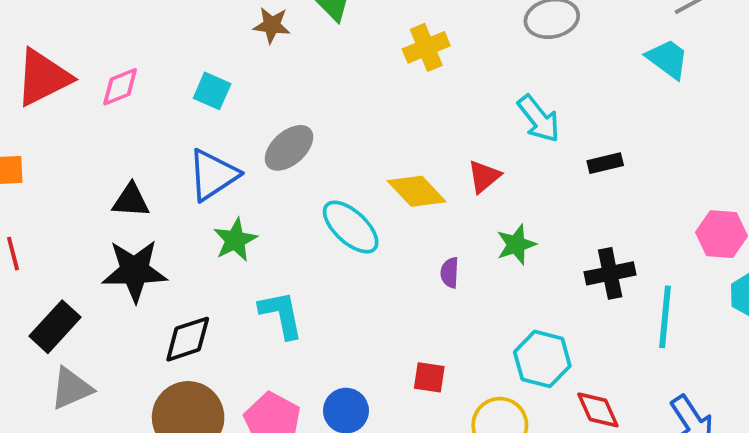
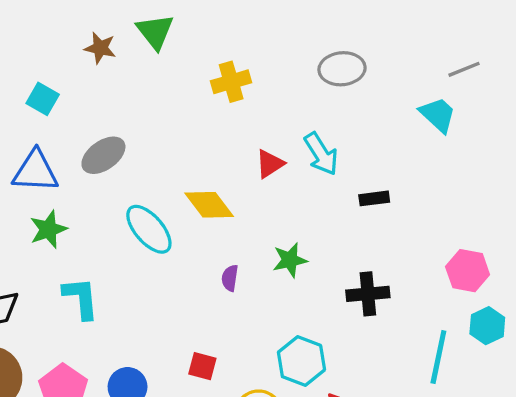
blue triangle: (213, 175) -> (35, 171), turned 30
red triangle: (484, 176) -> (270, 164), moved
cyan line: (665, 317) -> (438, 357), moved

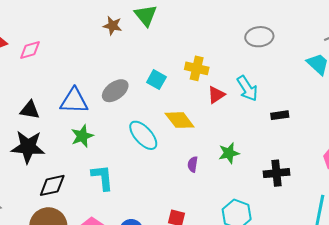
yellow cross: (231, 82) -> (197, 68), moved, turned 30
cyan square: (43, 99) -> (156, 80), moved

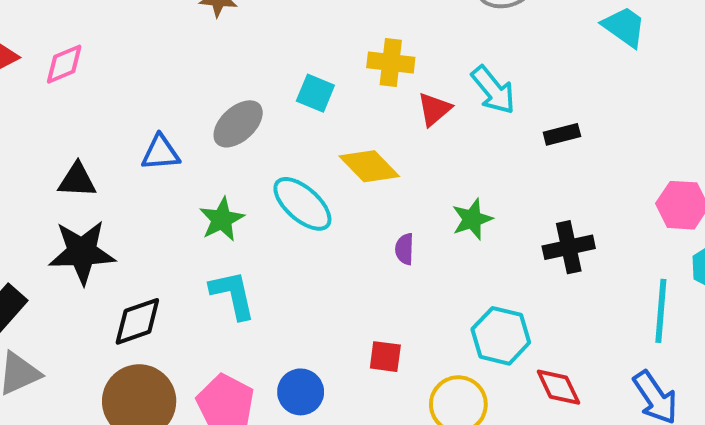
blue triangle: (74, 101) -> (161, 153), size x0.7
green star: (82, 136) -> (222, 219), moved

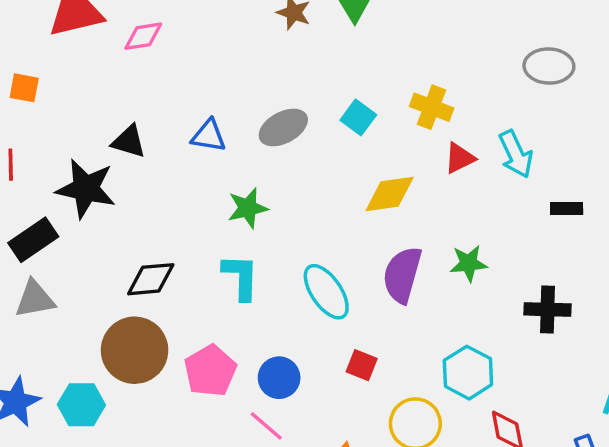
yellow diamond: (369, 166) -> (390, 194), turned -68
cyan ellipse: (302, 204) -> (326, 292), moved
purple semicircle: (405, 249) -> (402, 275), size x2.0
black star: (82, 252) -> (86, 189), moved

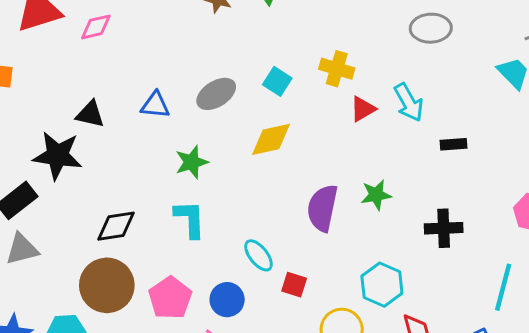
yellow diamond: (390, 194) -> (271, 139), moved
cyan ellipse: (326, 292) -> (259, 255), moved, size x0.7

